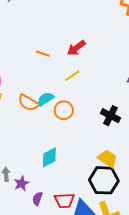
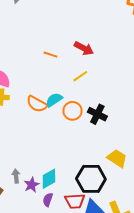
red arrow: (76, 48) -> (84, 48), turned -114
black cross: (111, 116) -> (97, 114), moved
cyan diamond: (49, 157) -> (49, 179), moved
black hexagon: (104, 180) -> (91, 179), moved

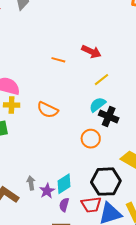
yellow line: (80, 76) -> (101, 80), moved
cyan semicircle: (54, 100) -> (98, 105), moved
orange circle: (73, 111) -> (91, 139), moved

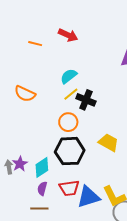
yellow line: (101, 80) -> (71, 94), moved
cyan semicircle: (98, 105) -> (69, 76), moved
black hexagon: (106, 182) -> (70, 151), moved
purple star: (47, 191) -> (20, 164), moved

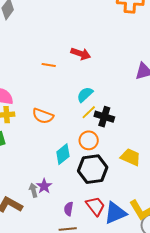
cyan diamond: (42, 167) -> (63, 154), moved
red trapezoid: (69, 188) -> (95, 206), turned -115

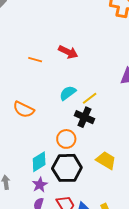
yellow line: (89, 112) -> (90, 98), moved
cyan diamond: (63, 154) -> (39, 162), moved
purple star: (44, 186) -> (40, 185), moved

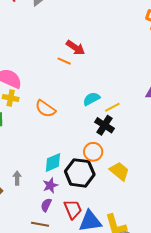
red arrow: (68, 52) -> (75, 48), moved
orange circle: (66, 139) -> (93, 152), moved

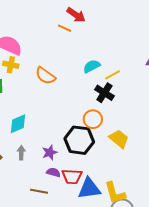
cyan diamond: (53, 163) -> (18, 124), moved
gray arrow: (17, 178) -> (21, 153), moved
purple semicircle: (46, 205) -> (53, 172), moved, turned 80
red trapezoid: (73, 209) -> (72, 177), turned 115

